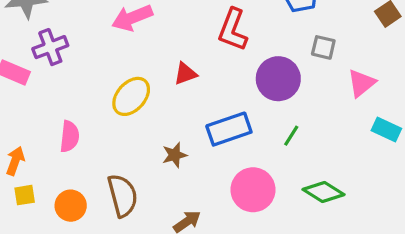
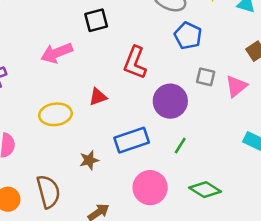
pink triangle: (362, 83) -> (236, 86), moved
yellow ellipse: (131, 96) -> (55, 114), turned 40

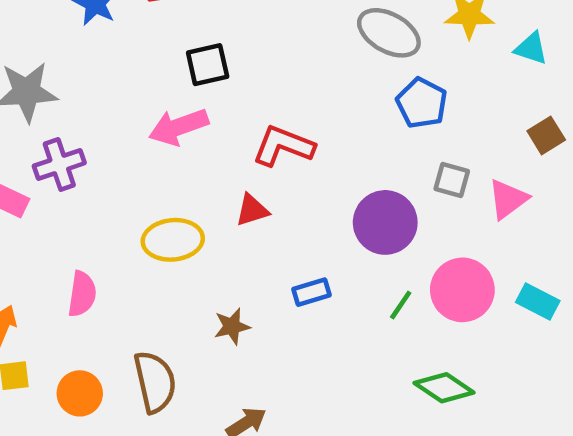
black square: (96, 20) -> (208, 65), moved
red L-shape: (135, 63) -> (283, 146), moved, turned 88
blue rectangle: (132, 140) -> (312, 292), size x0.6
pink circle: (150, 188) -> (462, 290), moved

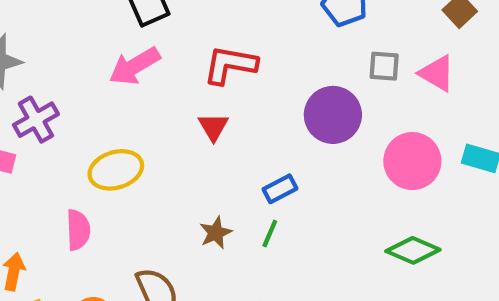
pink triangle: (508, 199) -> (437, 73), turned -42
red triangle: (252, 210) -> (213, 127), turned -32
yellow ellipse: (173, 240) -> (116, 170), moved
green line: (401, 305) -> (270, 234), moved

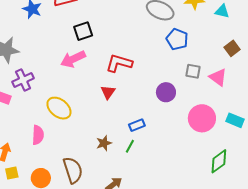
purple circle: (333, 115) -> (166, 92), size x0.7
yellow ellipse: (116, 170) -> (59, 108), turned 50
green diamond: (413, 250) -> (219, 161), moved, turned -65

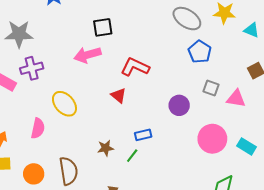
pink triangle: (218, 77) -> (236, 99), turned -36
red triangle: (108, 92) -> (118, 95), turned -35

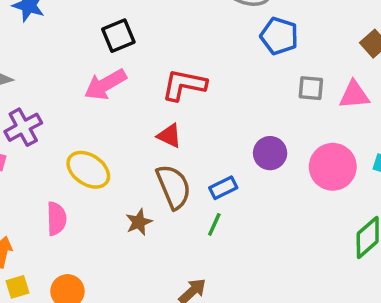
purple circle: (179, 105) -> (270, 153), moved
brown star: (106, 148) -> (139, 222), moved
brown semicircle: (68, 171) -> (174, 187), moved

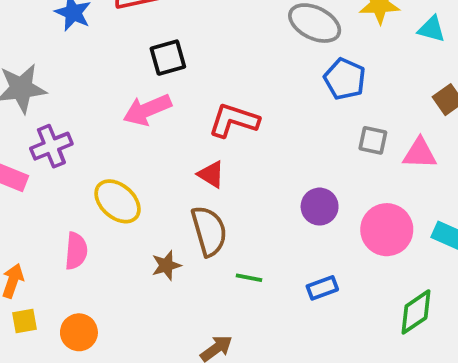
blue rectangle: (223, 188) -> (322, 288), moved
green line: (214, 224) -> (249, 278), turned 70

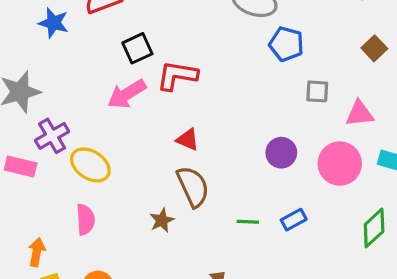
red L-shape: (234, 120) -> (177, 76), moved
pink triangle: (420, 153) -> (359, 114), moved
yellow ellipse: (118, 201) -> (90, 165), moved
green line: (249, 278) -> (248, 222), moved

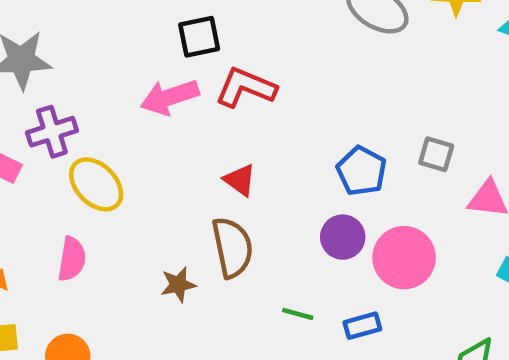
blue pentagon: (286, 44) -> (361, 171), moved
purple circle: (281, 153) -> (343, 237), moved
pink circle: (340, 164) -> (404, 258), moved

